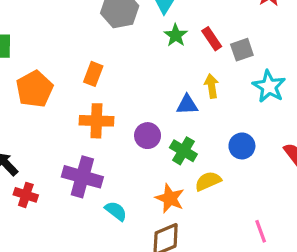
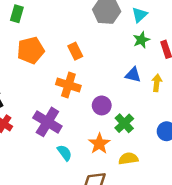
orange rectangle: (93, 74) -> (75, 51), turned -63
blue triangle: (187, 105) -> (133, 75), moved
yellow semicircle: (208, 181) -> (128, 159), moved
orange star: (170, 198) -> (99, 144), moved

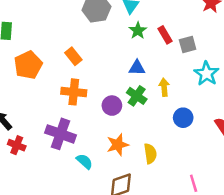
yellow arrow: (157, 83) -> (164, 87), moved
green cross: (124, 123) -> (137, 96), moved
orange star: (99, 144) -> (118, 145), turned 30
yellow semicircle: (128, 159) -> (150, 154), turned 102

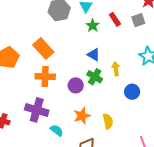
red rectangle: (165, 35) -> (115, 19), moved
gray square: (188, 45) -> (138, 20), moved
orange rectangle: (73, 56) -> (43, 49), size x1.5
blue triangle: (137, 68) -> (94, 55), turned 32

